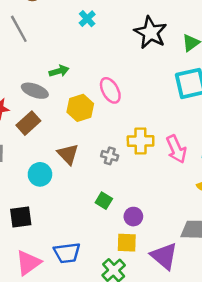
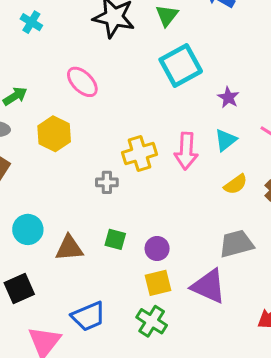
pink ellipse: (110, 90) -> (82, 82), moved
pink arrow: (176, 149) -> (186, 151), turned 44
brown triangle: (68, 154) -> (69, 248), moved, turned -35

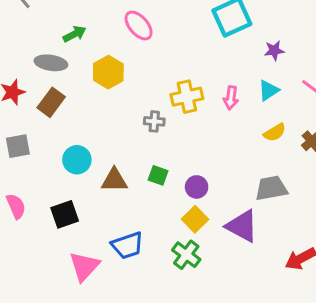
purple star: (228, 97) -> (274, 51), turned 30
pink arrow: (186, 151) -> (231, 98), size x0.7
yellow square: (158, 283) -> (195, 219), turned -35

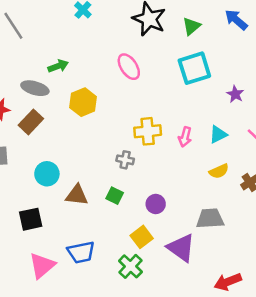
pink ellipse: (139, 26) -> (129, 67), moved
purple star: (274, 51) -> (235, 94), moved, turned 30
gray cross: (154, 121) -> (125, 160), moved
purple circle: (197, 187) -> (156, 204), moved

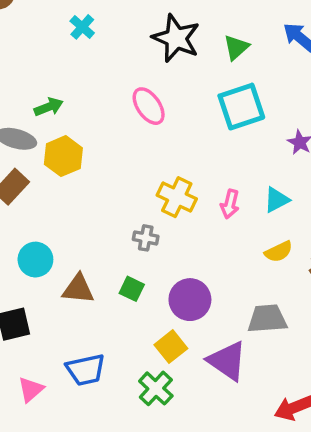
yellow hexagon: (83, 102) -> (63, 156), moved
yellow cross: (148, 131) -> (177, 197), turned 32
purple circle: (156, 204) -> (190, 300), size x1.5
pink triangle: (42, 266) -> (31, 389), size x0.7

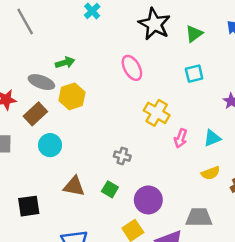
cyan square: (241, 107) -> (194, 74), size x0.6
yellow cross: (177, 197) -> (157, 113), moved
cyan circle: (35, 260) -> (50, 145), moved

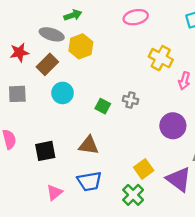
pink ellipse: (132, 68) -> (136, 17), turned -70
brown triangle: (74, 186) -> (89, 145), moved
green square: (110, 189) -> (103, 106), moved
purple circle: (148, 200) -> (173, 126), moved

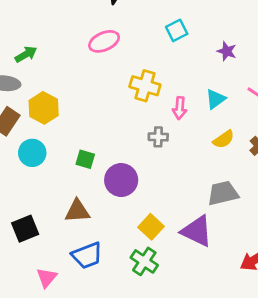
yellow hexagon: (81, 46) -> (44, 108), moved
gray cross: (130, 100) -> (158, 137), moved
purple circle: (173, 126) -> (121, 180), moved

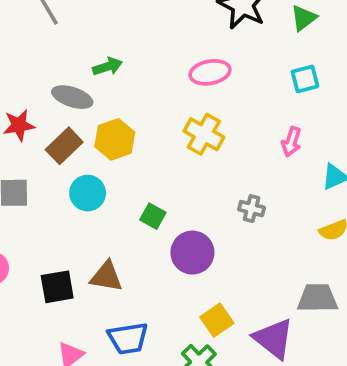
yellow cross: (145, 86) -> (204, 134), moved
pink arrow: (180, 108) -> (291, 142), moved
brown triangle: (77, 211) -> (106, 277), moved

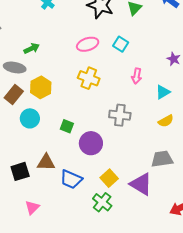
cyan square: (305, 79) -> (121, 44), moved, turned -35
gray cross: (252, 209) -> (120, 115), size x1.5
blue trapezoid: (128, 338) -> (71, 179), moved, turned 40

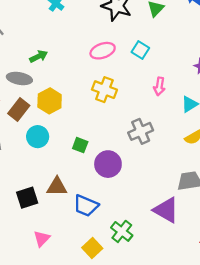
gray cross: (120, 115) -> (141, 131), turned -30
yellow square: (109, 178) -> (92, 248), moved

